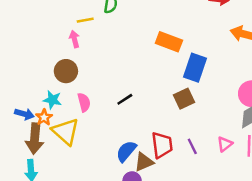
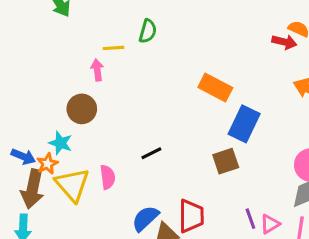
pink semicircle: (84, 102) -> (108, 177), moved
purple line: (192, 146) -> (250, 219), moved

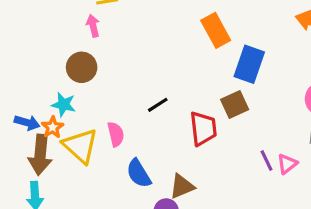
orange rectangle: (215, 88) -> (216, 30), turned 40
red trapezoid: (191, 216) -> (203, 128), moved
blue semicircle: (145, 218) -> (139, 173), moved, turned -72

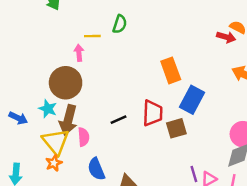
brown circle: (82, 67) -> (66, 83), size x1.4
orange star: (53, 127) -> (54, 163), moved
red trapezoid: (203, 128) -> (153, 113), moved
brown arrow: (40, 155) -> (68, 120), moved

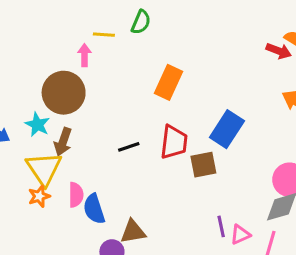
orange rectangle: (171, 70) -> (168, 82), moved, turned 40
brown arrow: (68, 120) -> (63, 142), size x0.7
pink semicircle: (84, 137) -> (76, 195), moved

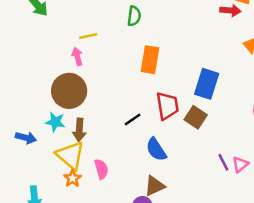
green semicircle: (141, 22) -> (134, 16), moved
brown square: (203, 165) -> (196, 117), turned -30
blue semicircle: (94, 209) -> (156, 149), moved

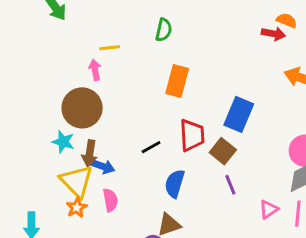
blue arrow: (26, 138) -> (103, 166), moved
blue semicircle: (156, 149) -> (175, 184), turned 45
purple line: (223, 162) -> (230, 185), moved

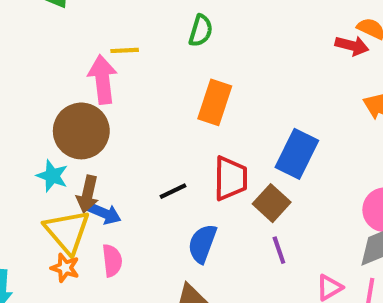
pink arrow: (95, 70) -> (103, 80), size x1.6
orange star: (77, 208) -> (65, 268), turned -30

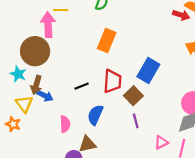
yellow triangle: (67, 231) -> (24, 104), size x0.7
pink semicircle: (112, 260) -> (65, 124), moved
orange star: (65, 268) -> (13, 124), moved

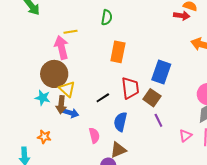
yellow triangle: (24, 104) -> (67, 89), moved
orange star: (13, 124) -> (44, 137), moved

